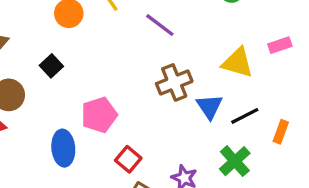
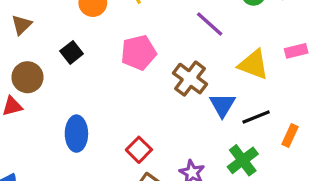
purple line: (160, 25) -> (210, 24), moved
brown cross: (174, 82) -> (190, 79), turned -36
pink pentagon: (99, 115) -> (138, 53), moved

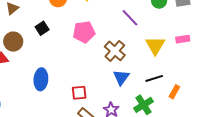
yellow triangle: (253, 65) -> (155, 45), turned 35
blue triangle: (222, 105) -> (121, 77), moved
red square: (139, 150) -> (79, 93), turned 35

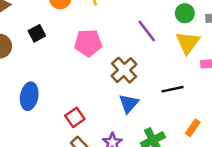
yellow triangle: (155, 45) -> (188, 43), moved
black line: (154, 78) -> (173, 89), moved
red square: (79, 93) -> (75, 117), turned -35

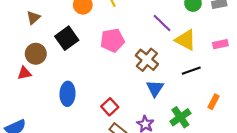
black square: (37, 33) -> (67, 38), size x1.5
yellow triangle: (188, 43) -> (186, 40), moved, turned -30

